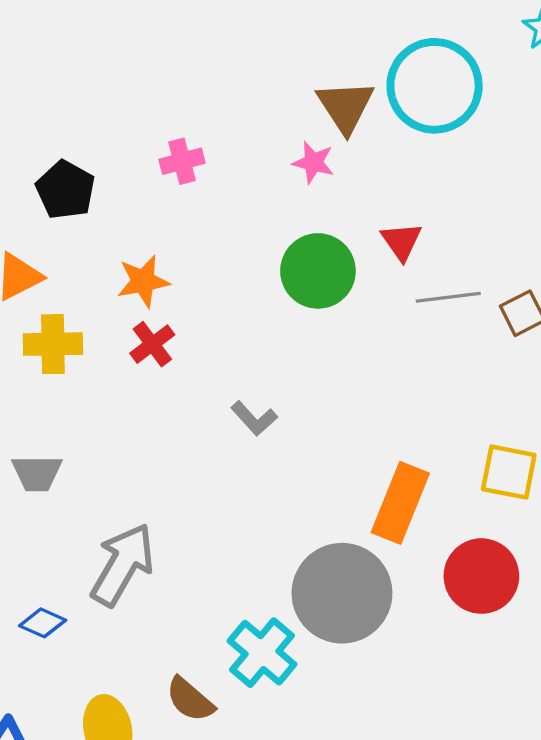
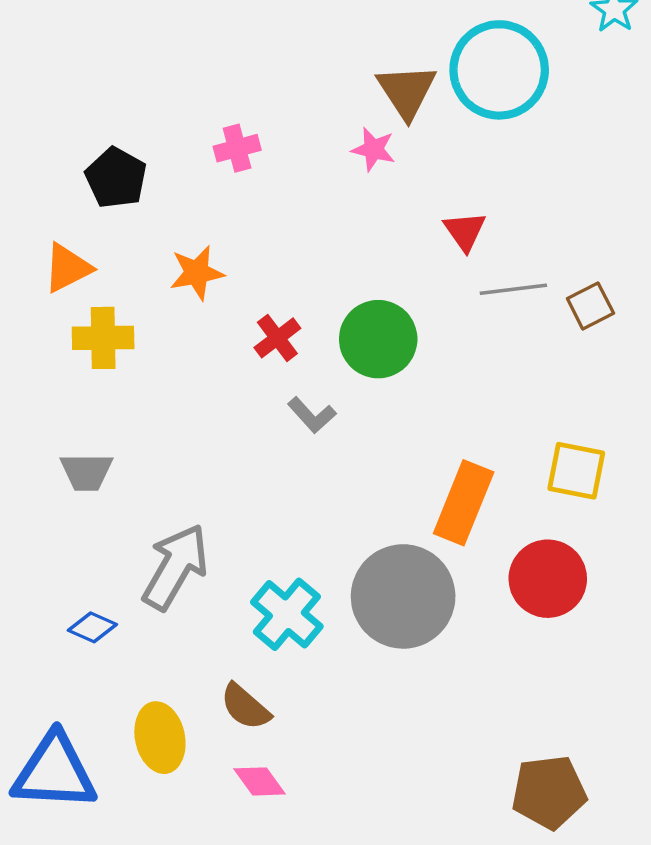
green circle: (318, 271) -> (378, 339), moved
red cross: (152, 344) -> (277, 338), moved
cyan cross: (262, 653) -> (287, 614), moved

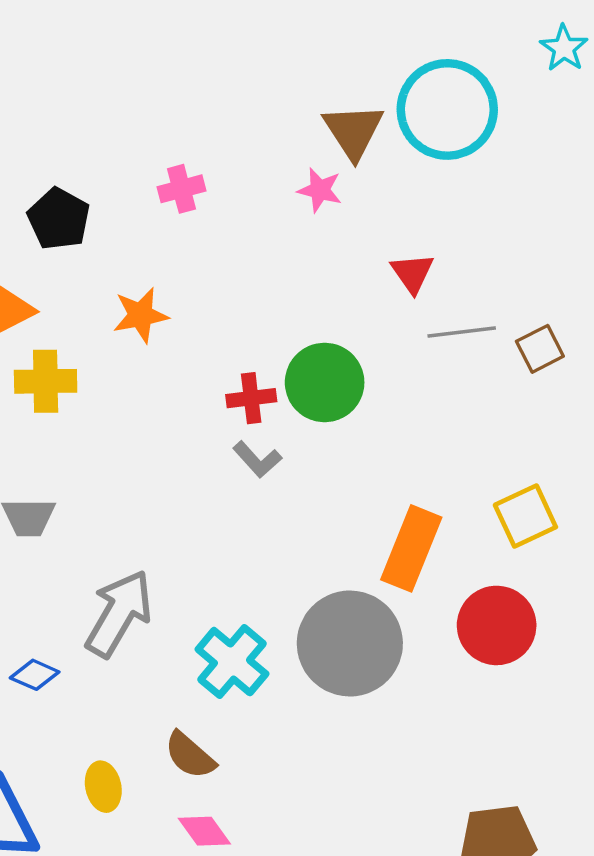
red cross: (277, 338) -> (251, 398), moved, turned 30
yellow square: (576, 471) -> (525, 516), turned -36
yellow ellipse: (160, 738) -> (103, 787), size x0.7

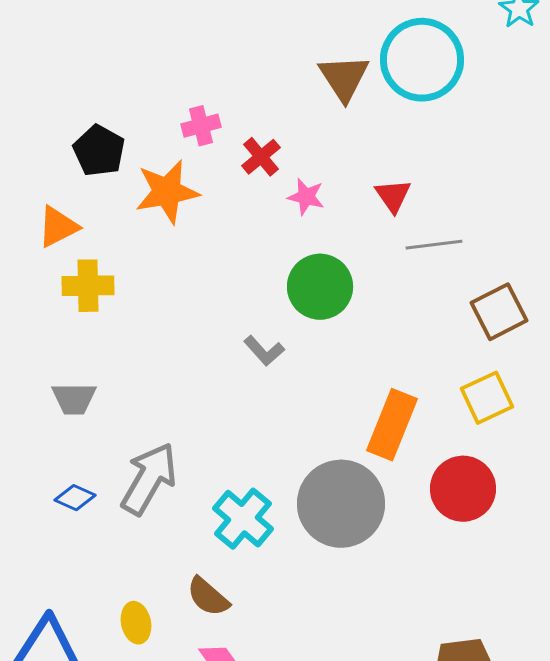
pink star: (320, 190) -> (306, 197), moved
orange star: (141, 315) -> (167, 192), moved, size x1.4
brown square: (540, 349) -> (499, 312), moved, size x1.4
red cross: (251, 398) -> (261, 157), moved, turned -33
blue diamond: (35, 675) -> (75, 498), moved

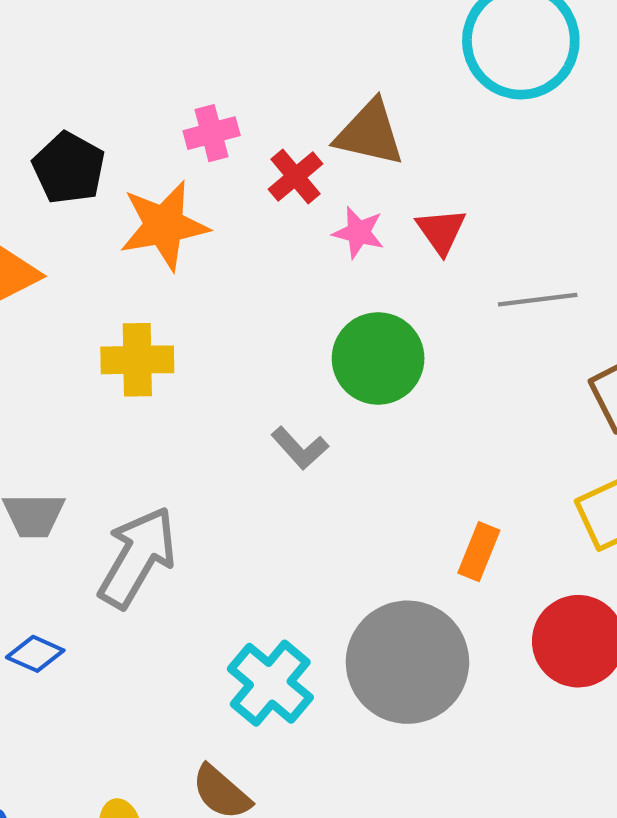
brown triangle: (344, 78) -> (370, 133), moved, turned -44
red triangle: (393, 196) -> (441, 231), moved
yellow cross: (88, 286) -> (137, 360), moved
orange rectangle: (392, 425) -> (479, 552), size x0.6
gray arrow: (149, 479) -> (137, 557), moved

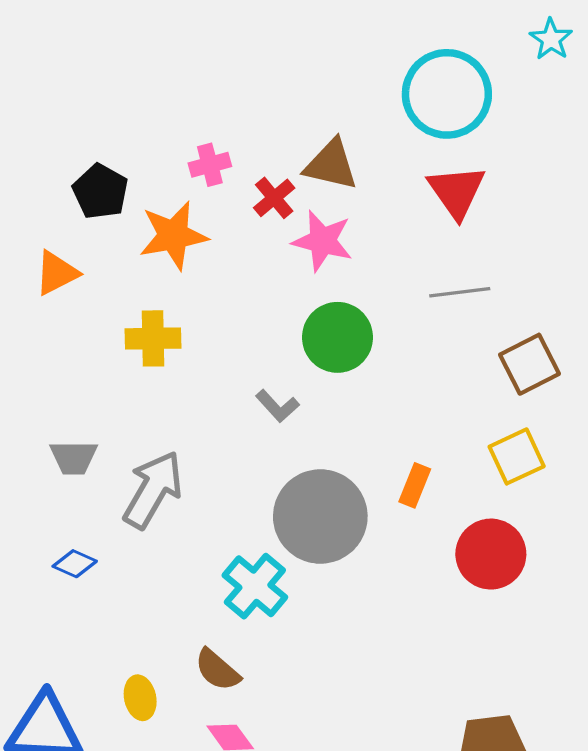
red triangle: (441, 231) -> (457, 191), moved, size x1.5
pink star: (358, 232) -> (322, 241), size x1.5
gray circle: (407, 662) -> (320, 516), moved

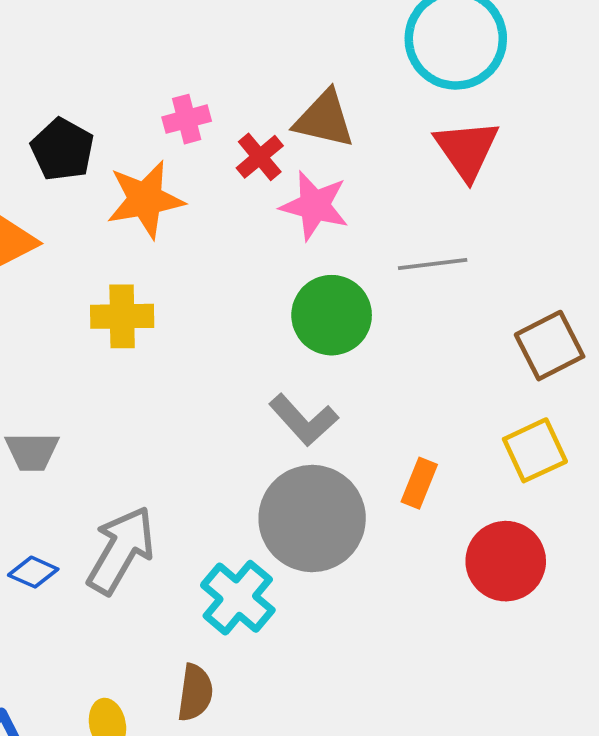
gray line: (460, 292) -> (433, 264), moved
gray L-shape: (277, 406) -> (304, 420), moved, size x1.4
gray arrow: (153, 490) -> (121, 550), moved
brown semicircle: (217, 670) -> (195, 693), turned -123

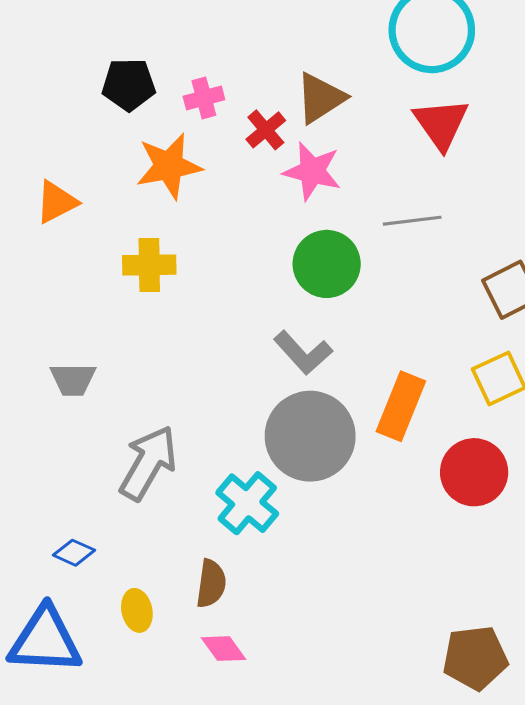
brown triangle: (324, 119) -> (320, 98), turned -46
black pentagon: (62, 150) -> (129, 85), moved, turned -30
orange rectangle: (419, 483) -> (401, 406), size x1.6
blue diamond: (33, 572) -> (74, 553), moved

